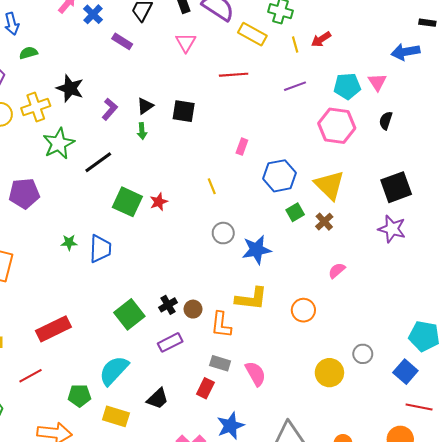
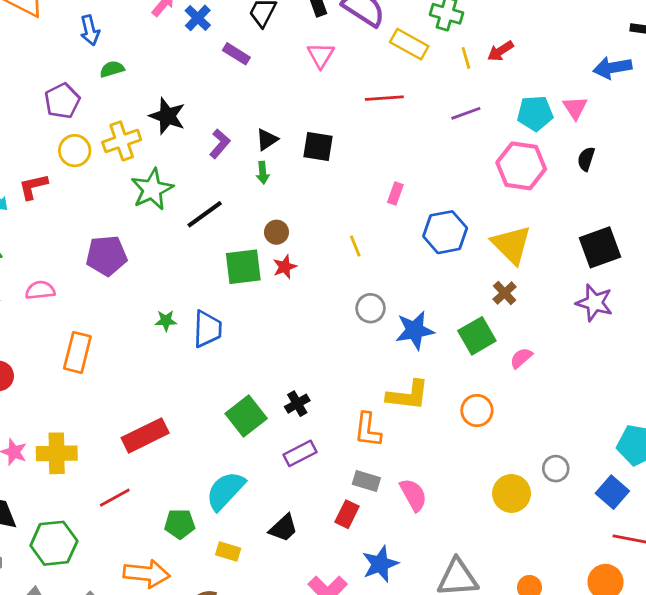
green square: (127, 202) -> (243, 267), turned -32
green square: (295, 212) -> (477, 336), moved, size x1.5
brown circle: (193, 309) -> (276, 232), moved
yellow rectangle: (116, 416) -> (228, 552), size x0.7

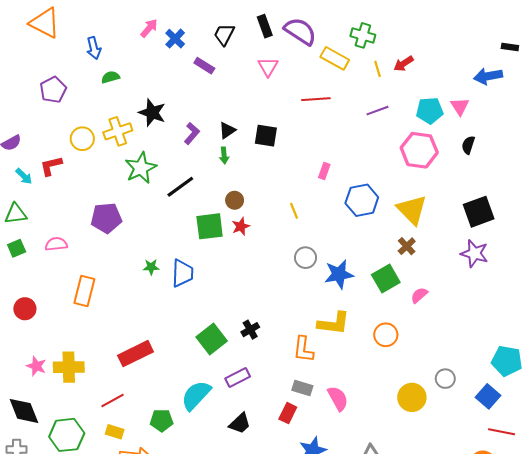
purple pentagon: (62, 101) -> (53, 90), moved
purple rectangle: (300, 453) -> (238, 378), moved
yellow rectangle: (228, 552) -> (115, 432), moved

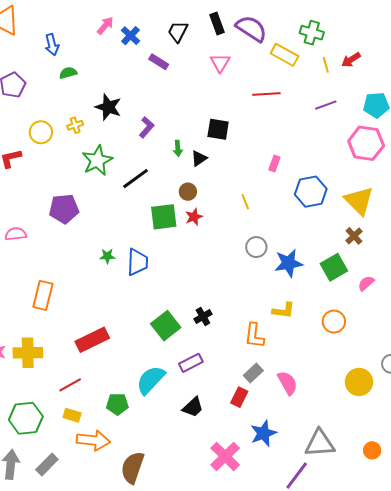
black triangle: (227, 130) -> (199, 158), moved
yellow cross: (118, 131) -> (75, 125), size x0.6
orange rectangle: (84, 291) -> (43, 295), moved
yellow L-shape: (334, 323) -> (284, 310), size x0.7
gray rectangle: (302, 388) -> (253, 373), turned -60

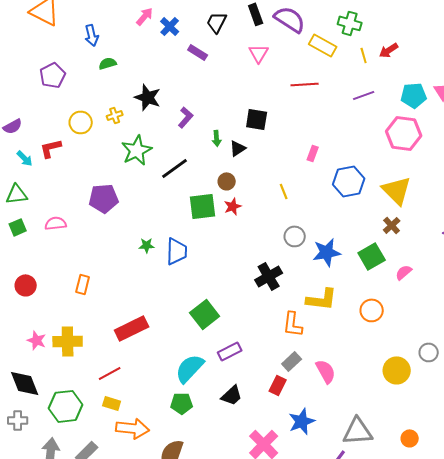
orange rectangle: (43, 295) -> (83, 284), size x0.7
yellow L-shape: (284, 310) -> (322, 299), size x1.4
black cross: (203, 316) -> (269, 276), moved, size x1.5
green pentagon: (117, 404) -> (182, 403), moved

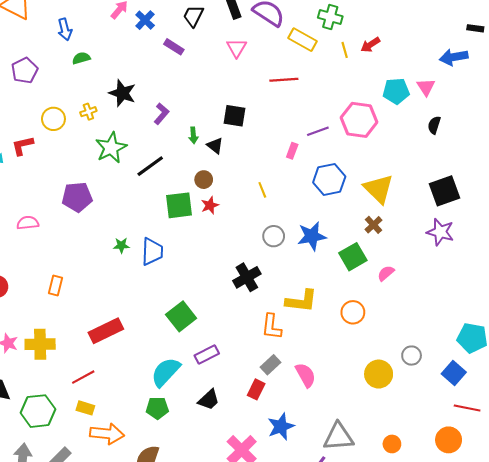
purple line: (364, 95) -> (318, 131), moved
pink hexagon: (404, 133) -> (359, 120), moved
black triangle: (238, 148) -> (215, 146), turned -48
blue star: (327, 252) -> (312, 236), moved

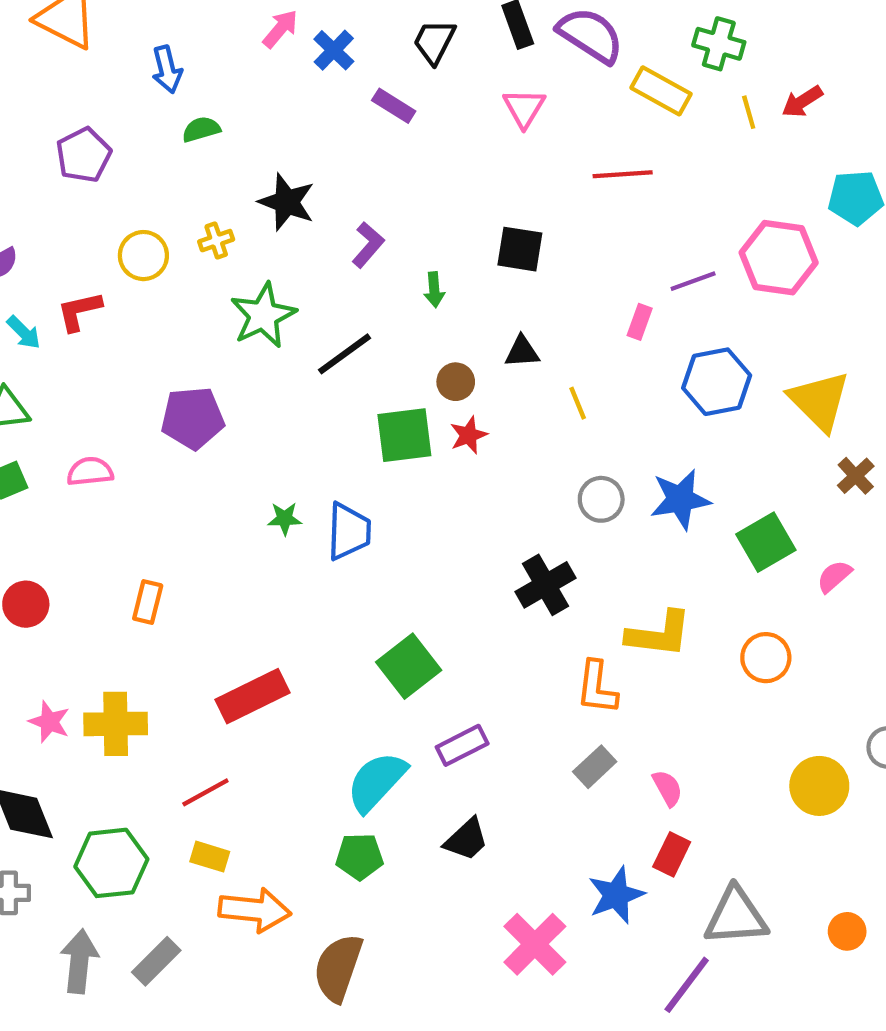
black triangle: (215, 146) -> (522, 352), moved, turned -42
brown cross: (373, 225) -> (856, 476), moved
pink semicircle: (306, 375) -> (667, 788), size x0.7
red rectangle: (256, 389) -> (672, 854), moved

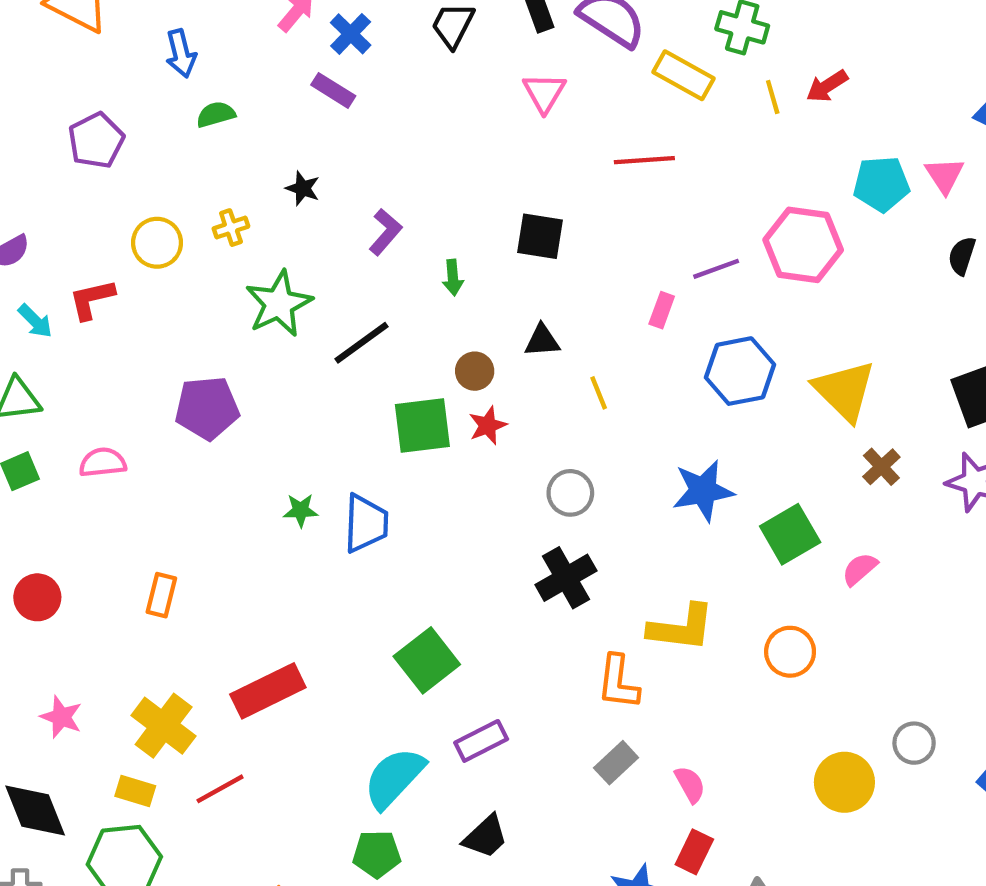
purple rectangle: (394, 106) -> (333, 90), moved
black star: (287, 202) -> (303, 188), size x0.6
gray circle: (601, 499) -> (570, 493), moved
yellow cross: (116, 724) -> (164, 726), moved, turned 38
yellow rectangle: (210, 857) -> (135, 791), moved

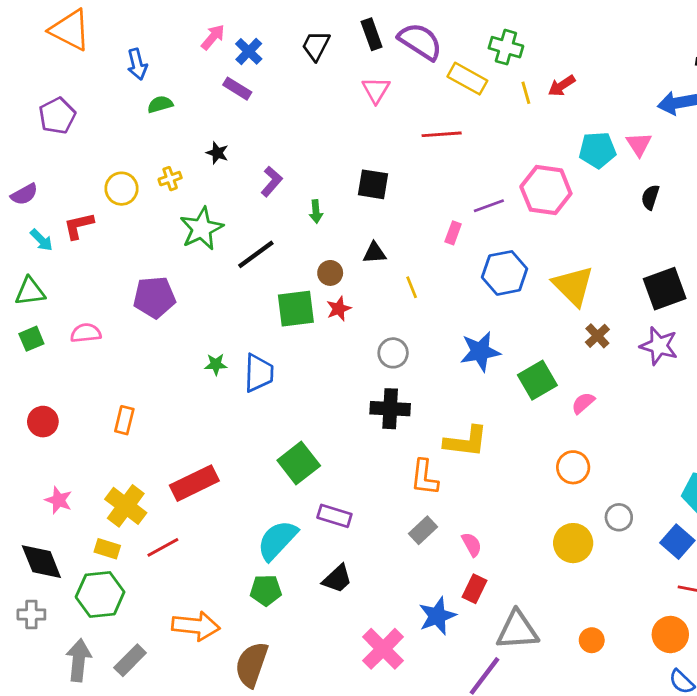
purple pentagon: (96, 140) -> (57, 116), moved
black cross: (566, 578) -> (390, 409), turned 33
orange circle: (790, 652) -> (573, 467), moved
purple rectangle: (481, 741) -> (334, 516), turned 44

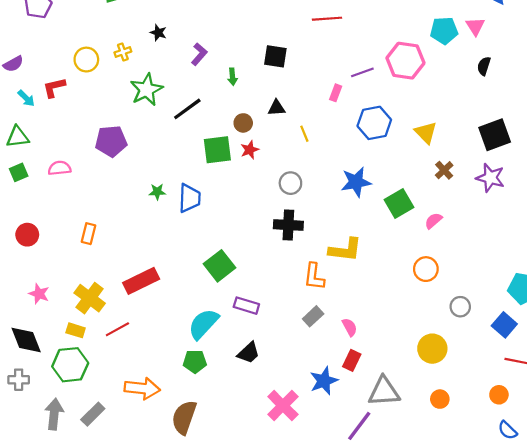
yellow triangle: (573, 286) -> (426, 133), size x0.7
yellow circle: (573, 543) -> (432, 349), moved
orange circle: (670, 635) -> (499, 395), size x0.7

